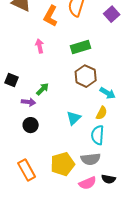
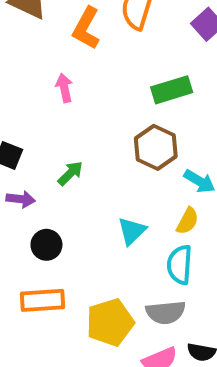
green rectangle: (81, 47) -> (172, 90), moved
purple arrow: (29, 102) -> (21, 199), moved
orange rectangle: (27, 170) -> (42, 300), moved, turned -65

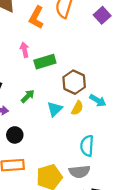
green rectangle: (172, 90) -> (45, 62), moved
yellow semicircle: (188, 221) -> (77, 108), moved
cyan triangle: (132, 231) -> (55, 109), moved

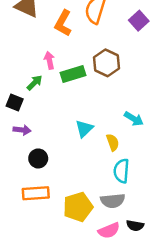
brown hexagon: (74, 82) -> (107, 63), moved
green arrow: (28, 96) -> (34, 83), moved
yellow semicircle: (77, 108) -> (113, 142), moved, turned -48

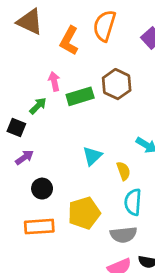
purple arrow: (22, 130) -> (24, 157), turned -42
yellow pentagon: (78, 207) -> (84, 213), moved

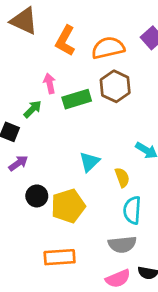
orange semicircle: (104, 26) -> (108, 48), moved, turned 60
yellow pentagon: (84, 213) -> (68, 206), moved
orange rectangle: (39, 227) -> (60, 257), moved

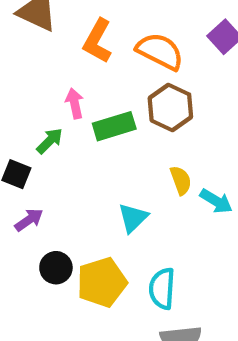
orange semicircle: (108, 48) -> (160, 51), turned 40
yellow semicircle: (122, 177) -> (181, 180), moved
cyan semicircle: (132, 210) -> (162, 289), moved

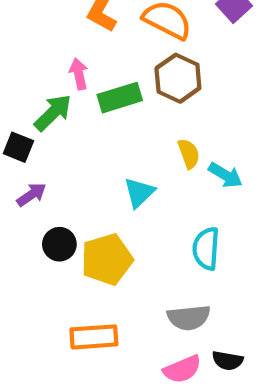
green arrow: (50, 141) -> (53, 113), size x1.4
cyan semicircle: (162, 289) -> (206, 249), moved

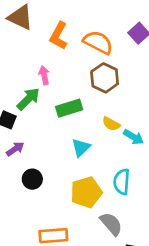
green rectangle: (120, 98) -> (69, 108), moved
yellow semicircle: (189, 154) -> (111, 124), turned 138
yellow pentagon: (107, 259) -> (86, 192), moved
gray semicircle: (189, 318) -> (111, 224), turned -125

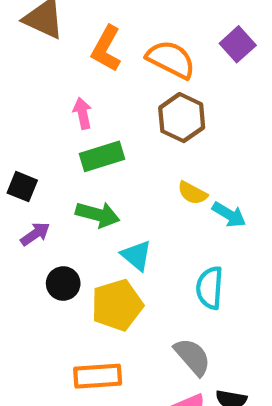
green arrow: (28, 99) -> (98, 215), moved, turned 60
green rectangle: (69, 108) -> (102, 156), moved
cyan triangle: (81, 148) -> (136, 255), moved, turned -36
yellow pentagon: (86, 192) -> (117, 305), moved

